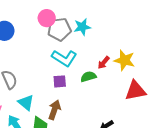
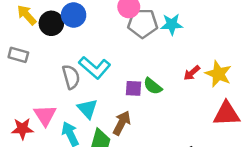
cyan L-shape: (64, 58) -> (95, 67), moved
green semicircle: (88, 77) -> (153, 86), moved, turned -133

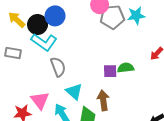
cyan L-shape: (95, 67) -> (44, 42), moved
green semicircle: (153, 86) -> (126, 68), turned 140
brown arrow: (122, 123) -> (103, 100), turned -30

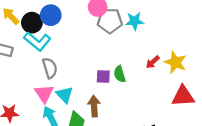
green semicircle: (126, 68) -> (120, 74), turned -105
pink triangle: (40, 100) -> (44, 94), moved

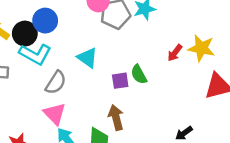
gray semicircle: (50, 68) -> (56, 83), turned 60
cyan triangle: (64, 95) -> (87, 58), moved

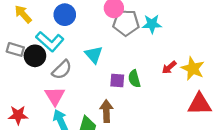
black circle: (25, 34) -> (35, 56), moved

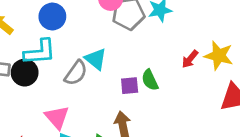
cyan L-shape: (50, 41) -> (40, 52), turned -36
gray semicircle: (62, 70) -> (76, 73), moved

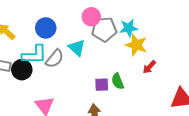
yellow star: (219, 56) -> (136, 45), moved
cyan triangle: (96, 59) -> (77, 48), moved
gray semicircle: (76, 73) -> (55, 59), moved

